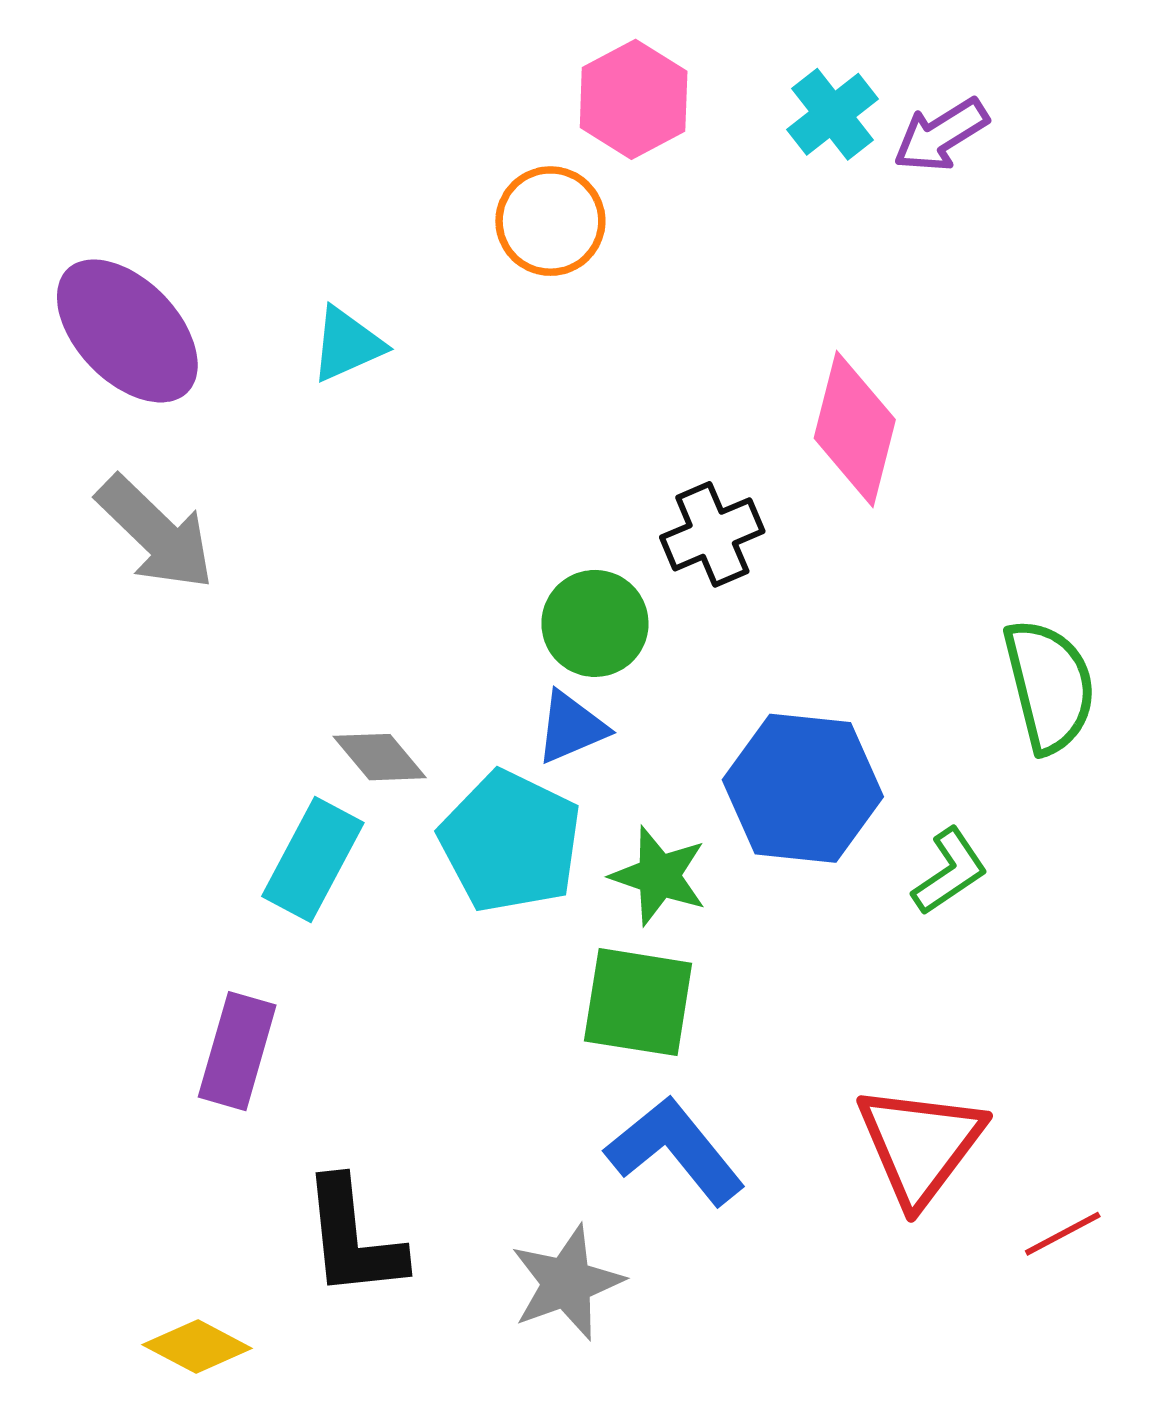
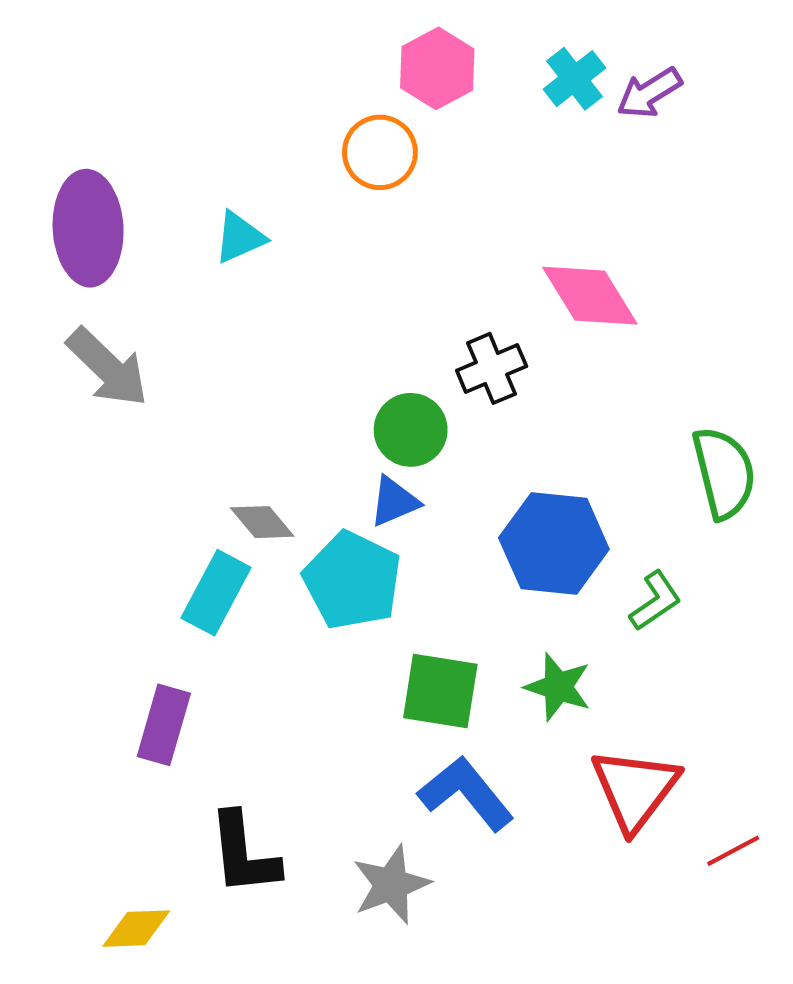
purple ellipse: (127, 331) -> (88, 228), turned 41
pink diamond: (855, 429) -> (590, 296), turned -46
green star: (659, 876) -> (558, 687), moved
yellow diamond: (197, 1346) -> (136, 929), turned -30

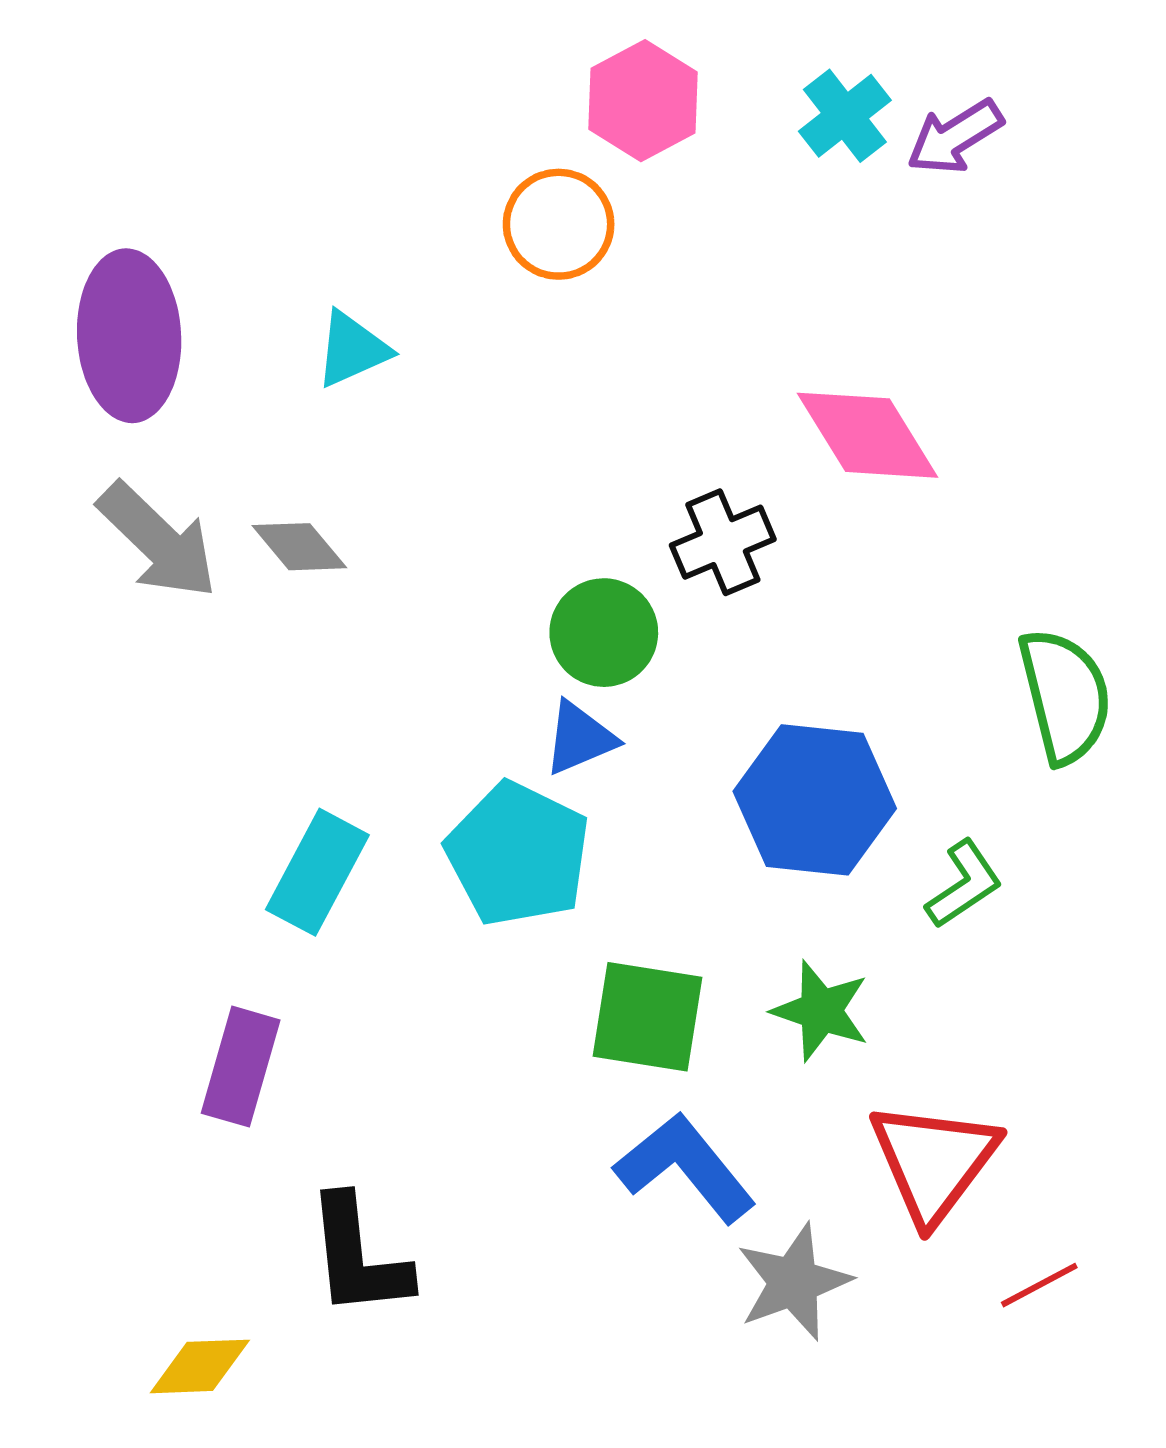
gray diamond: (262, 522) -> (299, 547), moved
red line: (733, 851) -> (1039, 1285), moved
gray star: (391, 885) -> (794, 1282), moved

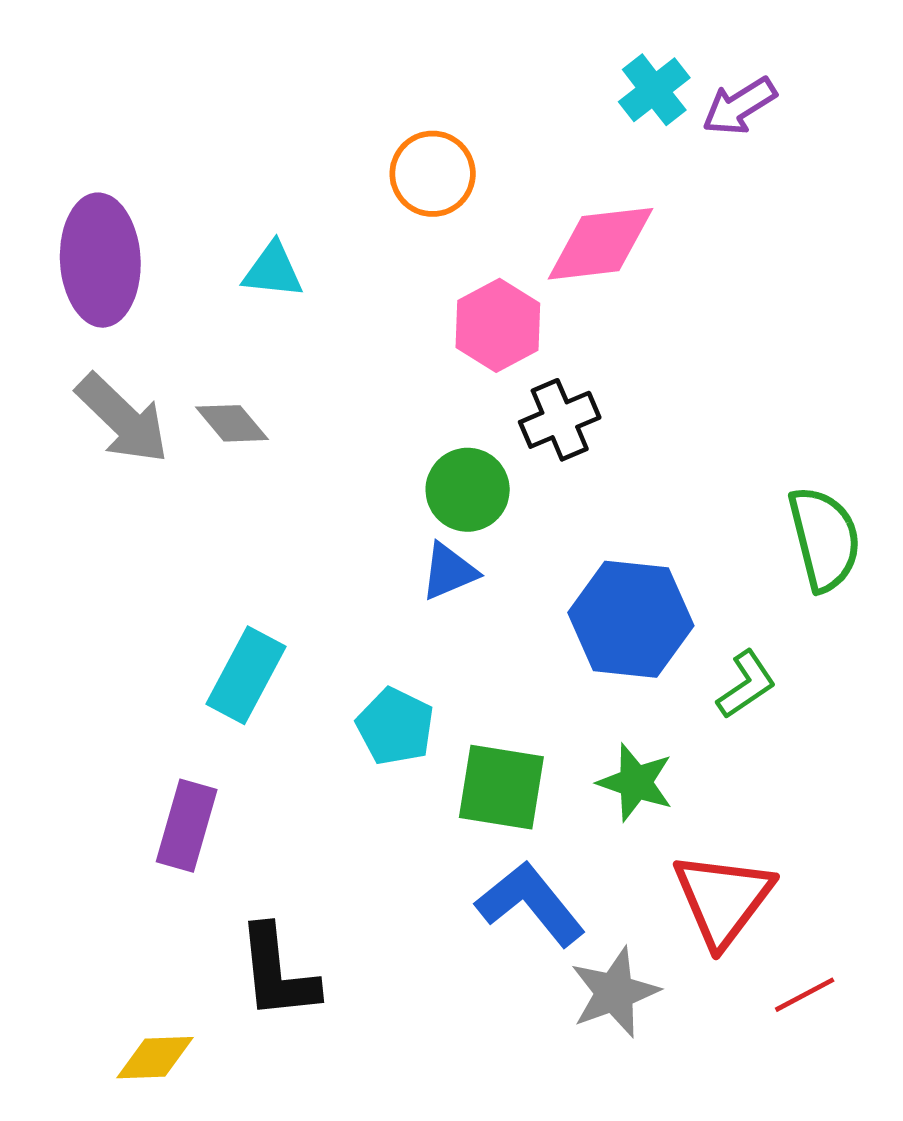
pink hexagon: (643, 101) -> (498, 325), moved
cyan triangle: (352, 349) -> (273, 271), turned 30
pink diamond: (867, 435) -> (601, 244), moved, turned -65
cyan pentagon: (518, 854) -> (395, 726), moved, size x0.7

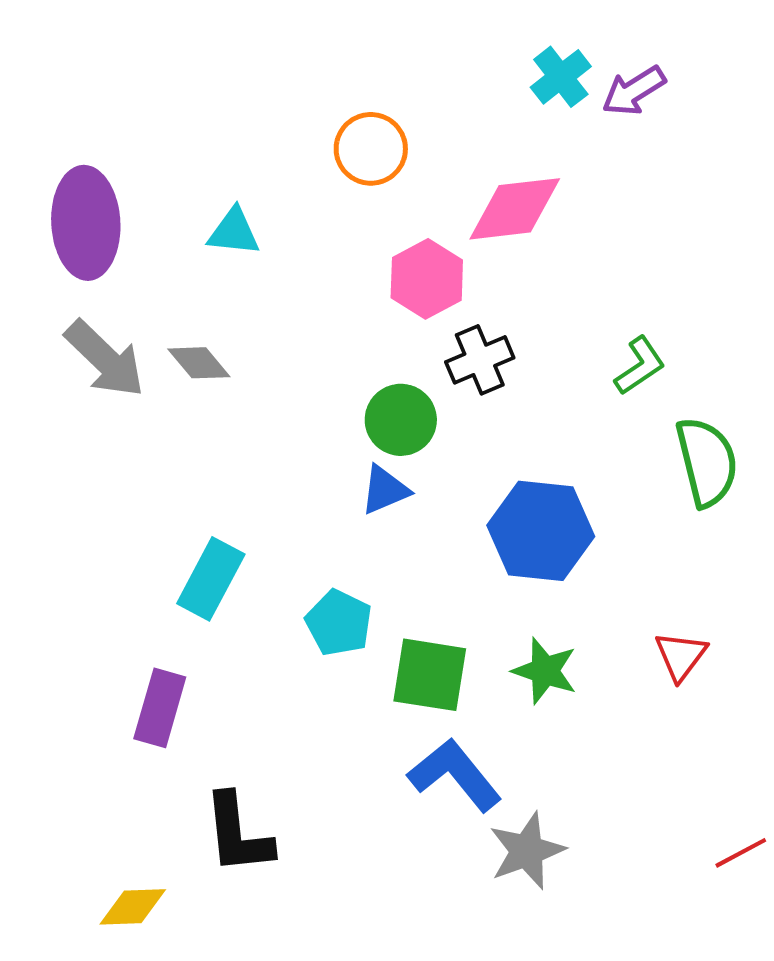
green L-shape: (746, 685) -> (640, 366), moved
red triangle: (723, 899) -> (681, 656), moved, size x0.6
red line: (805, 995) -> (741, 853), moved

